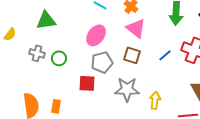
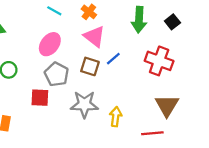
blue line: (165, 55) -> (113, 59), moved
gray pentagon: (102, 62) -> (57, 74), turned -30

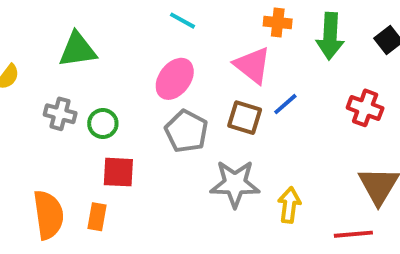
orange cross: (89, 12) -> (278, 22), moved, turned -32
red cross: (159, 61) -> (365, 108), size x0.7
red square: (40, 98) -> (118, 172), moved

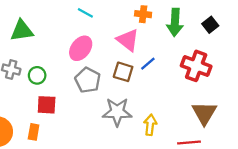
red cross: (365, 108) -> (196, 66), size x1.4

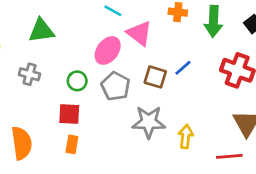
pink triangle: (128, 40) -> (139, 33), moved
green circle: (37, 75) -> (77, 81), moved
orange rectangle: (34, 132) -> (72, 144), moved

